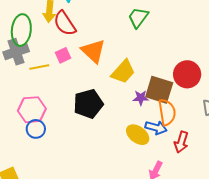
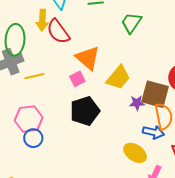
pink square: (63, 55) -> (77, 79), moved
yellow ellipse: (138, 135) -> (135, 153), moved

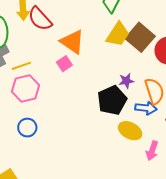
yellow trapezoid: (118, 78) -> (118, 34), moved
brown square: (155, 94) -> (140, 37), moved, turned 32
black pentagon: (85, 111) -> (112, 100), moved
pink hexagon: (29, 119) -> (26, 89), moved

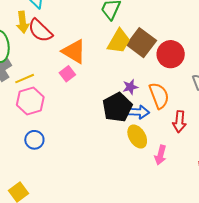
blue arrow: (146, 108) -> (138, 112), moved
yellow ellipse: (130, 131) -> (137, 137), turned 35

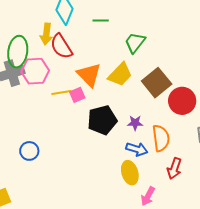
yellow trapezoid: (119, 41) -> (120, 74), moved
yellow line: (25, 79) -> (61, 92), moved
pink hexagon: (30, 101) -> (35, 71), moved
black pentagon: (117, 107) -> (102, 120), moved

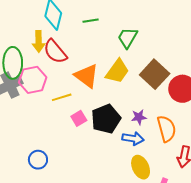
pink square: (77, 95) -> (79, 118), moved
blue arrow: (137, 149) -> (133, 138), moved

